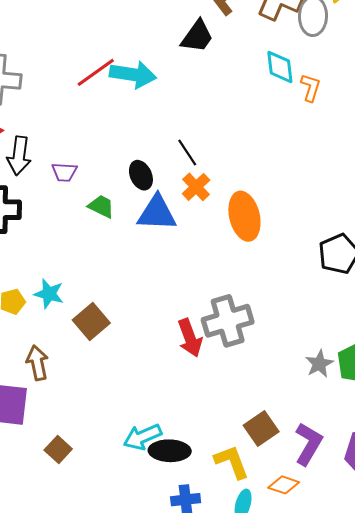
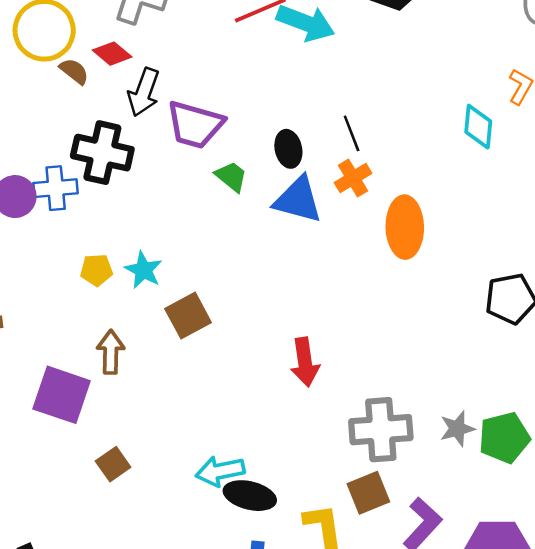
cyan diamond: (280, 67) -> (478, 127), moved
purple trapezoid: (64, 172) -> (195, 125), size x1.8
gray cross: (228, 321) -> (381, 430), moved

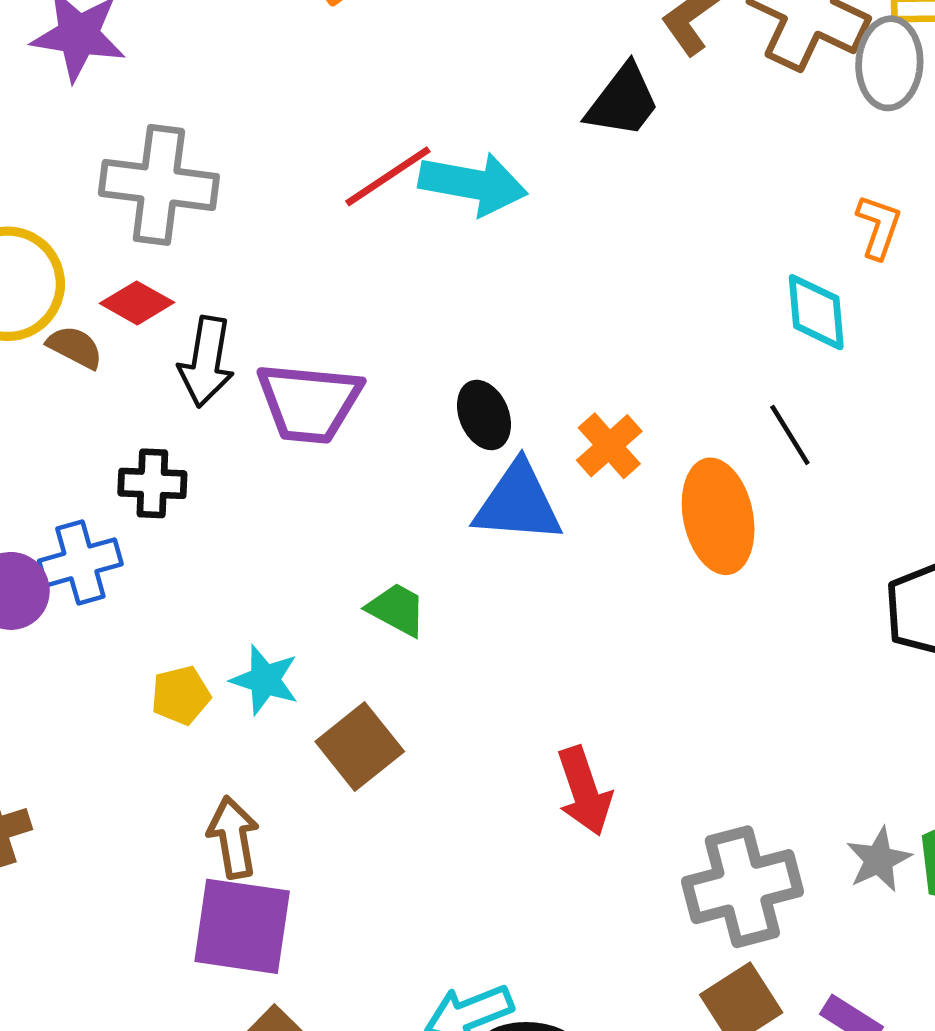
black line: (352, 133) -> (790, 435), moved
black cross: (102, 153) -> (152, 483), size x0.6
green trapezoid: (231, 177) -> (397, 609), moved
purple square: (62, 395) -> (242, 926), moved

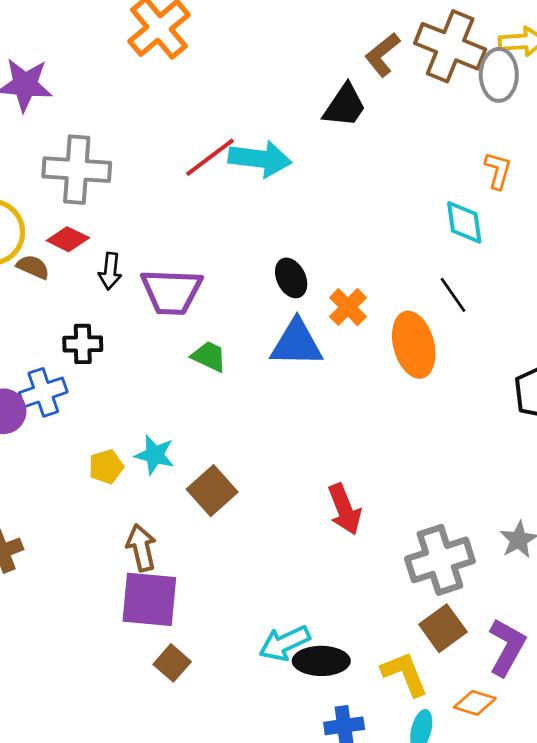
black arrow: (206, 362) -> (110, 271), size x0.7
black ellipse: (484, 415) -> (291, 278), moved
green trapezoid: (397, 609) -> (209, 356), moved

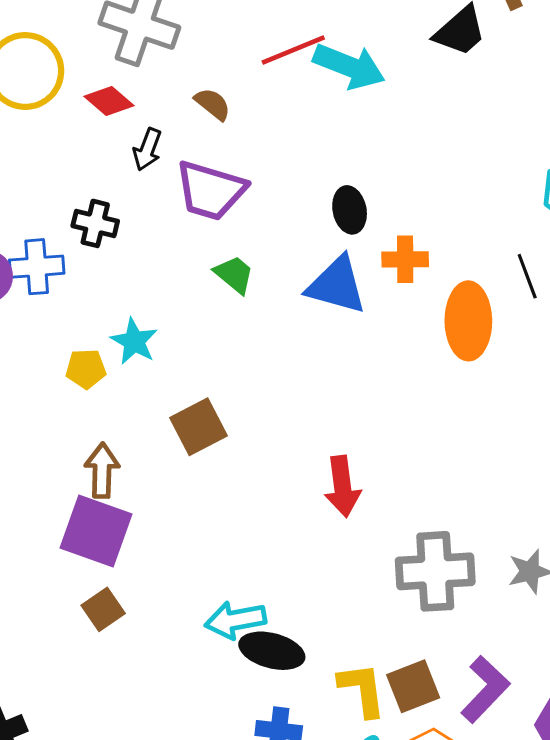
brown semicircle: (33, 267) -> (213, 104), moved
orange cross: (348, 307) -> (405, 259), turned 30
cyan star: (155, 455) -> (134, 341), moved
brown square: (443, 628) -> (413, 686), moved

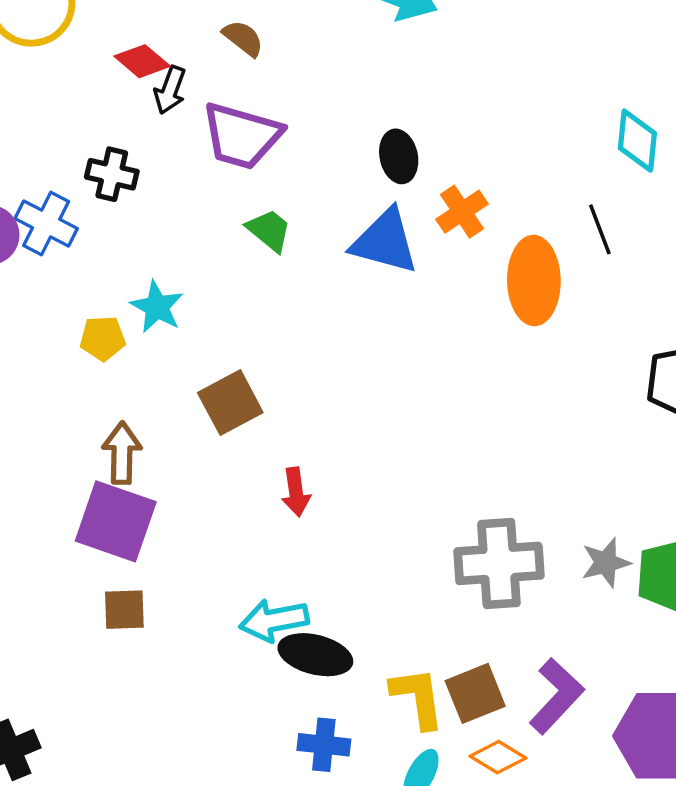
red diamond: (109, 101) -> (142, 61), moved
orange cross: (405, 259) -> (462, 212), turned -33
blue cross: (37, 267) -> (46, 224), turned 32
red arrow: (342, 486) -> (296, 492), moved, size x0.7
brown square: (103, 609) -> (124, 610), turned 33

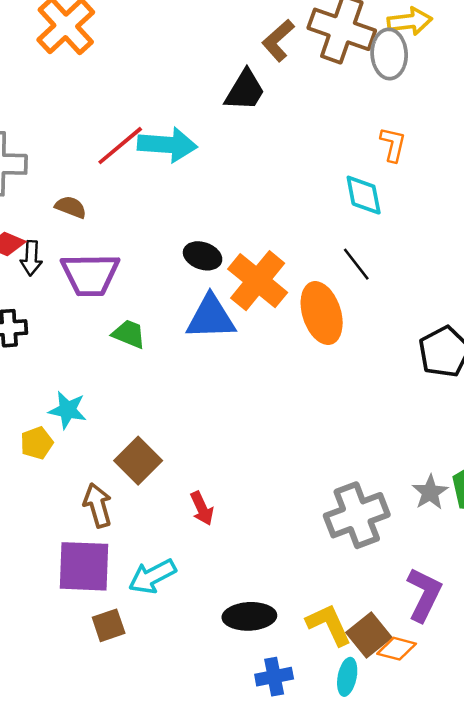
black ellipse: (399, 156) -> (203, 256), turned -42
orange cross: (462, 212) -> (258, 281), size x1.6
brown arrow: (122, 453) -> (98, 505), moved
cyan arrow: (274, 620) -> (152, 576), moved
brown square: (475, 693) -> (369, 635), moved

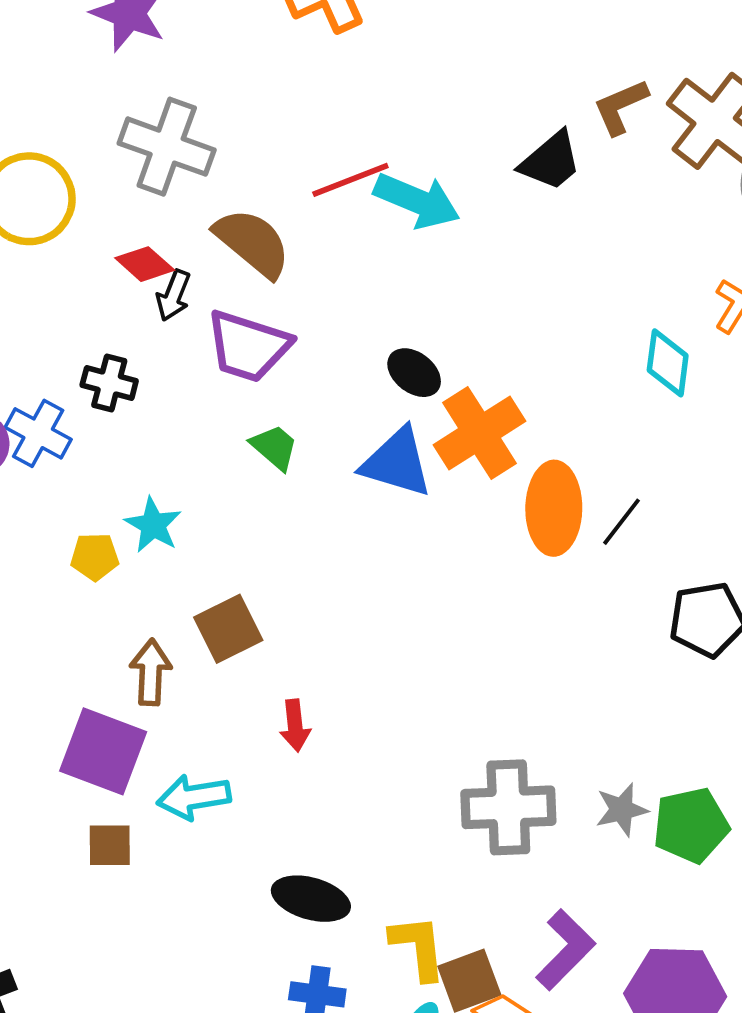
brown semicircle: (71, 207) -> (253, 243), size x1.8
black line: (356, 264) -> (622, 522), moved, turned 57

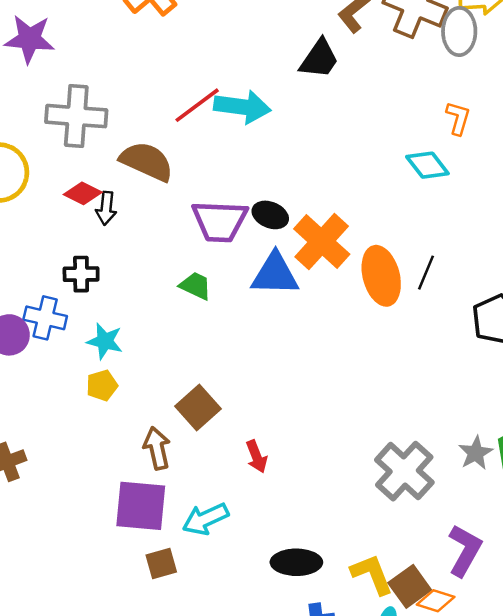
purple trapezoid: (248, 346) -> (220, 221), moved
cyan diamond: (668, 363) -> (427, 165), turned -30
cyan star: (153, 525) -> (105, 341), moved
gray cross: (508, 807) -> (404, 471), turned -30

